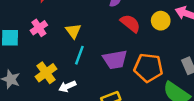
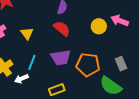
red semicircle: (130, 23) -> (62, 28), moved
cyan line: (79, 55) -> (32, 62), moved

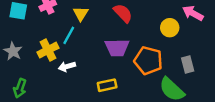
yellow circle: (99, 26) -> (170, 28), moved
cyan line: (32, 62) -> (69, 35), moved

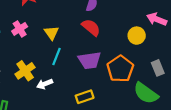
cyan line: (69, 35) -> (57, 57), moved
orange pentagon: (148, 60) -> (120, 69), turned 30

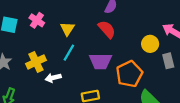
pink cross: (20, 29) -> (37, 20), turned -32
gray rectangle: (158, 68) -> (168, 61), moved

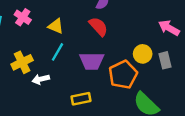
yellow triangle: (67, 29) -> (56, 26), turned -40
yellow circle: (150, 44) -> (143, 54), moved

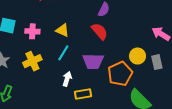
pink cross: (23, 17) -> (32, 31), moved, turned -32
white arrow: (41, 79) -> (67, 79), moved, turned 120

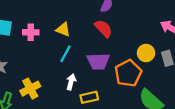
yellow cross: (32, 61) -> (30, 89), moved

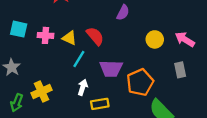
red semicircle: (103, 28) -> (95, 36), moved
yellow triangle: (63, 29) -> (69, 38), moved
yellow circle: (146, 53) -> (155, 39), moved

